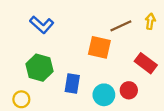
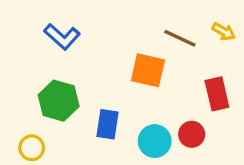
yellow arrow: (150, 21) -> (224, 32), turned 112
brown line: (121, 26) -> (180, 38), turned 50
red rectangle: (146, 63) -> (217, 94), turned 40

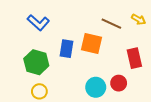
blue rectangle: (107, 124) -> (67, 49), moved
yellow circle: (32, 148) -> (39, 91), moved

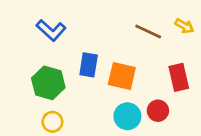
orange square: (92, 43) -> (122, 76), moved

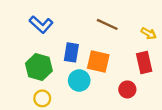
yellow arrow: (184, 26) -> (149, 33), moved
brown line: (148, 32) -> (107, 24), moved
cyan circle: (127, 116) -> (79, 80), moved

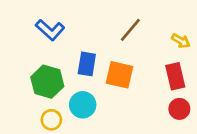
brown line: (107, 24) -> (130, 30), turned -75
cyan circle: (79, 80) -> (83, 105), moved
red circle: (127, 89) -> (179, 109), moved

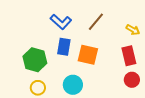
blue L-shape: (50, 30) -> (61, 22), moved
cyan circle: (83, 105) -> (73, 85), moved

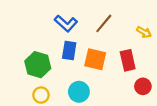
red rectangle: (129, 56) -> (128, 60), moved

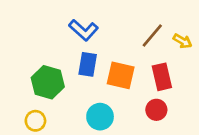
brown line: (104, 23) -> (152, 36), moved
red circle: (143, 86) -> (156, 110), moved
yellow circle: (41, 95) -> (35, 121), moved

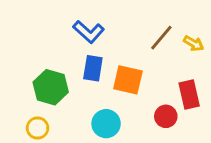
red rectangle: (162, 77) -> (189, 94), moved

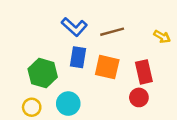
brown line: (161, 38) -> (112, 32), moved, turned 35
red rectangle: (189, 94) -> (144, 72), moved
cyan circle: (106, 124) -> (68, 104), moved

